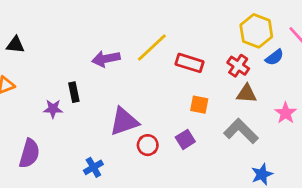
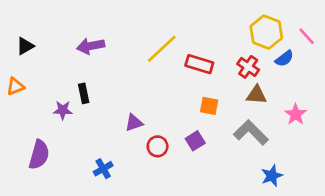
black triangle: (15, 45) -> (25, 46), turned -36
purple arrow: (106, 59) -> (91, 46), moved
purple triangle: (124, 121) -> (134, 123), size x0.6

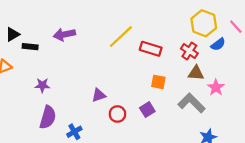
black rectangle: (84, 93) -> (30, 47), moved, turned -72
pink star: (296, 114) -> (216, 87), moved
purple semicircle: (39, 155) -> (48, 117), moved

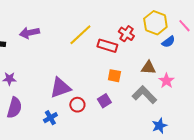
red cross: (189, 51) -> (126, 34), moved
purple triangle: (99, 95) -> (60, 88), size x1.6
blue cross: (74, 132) -> (50, 118), moved

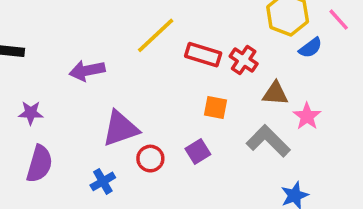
purple arrow: (29, 33) -> (87, 71), moved
red cross: (126, 34) -> (244, 60), moved

